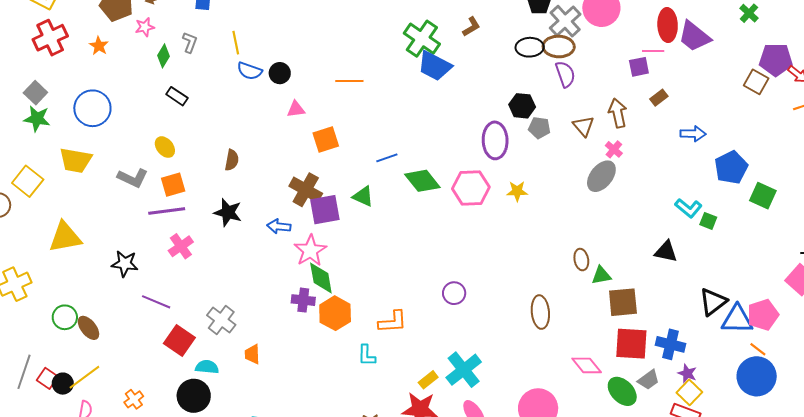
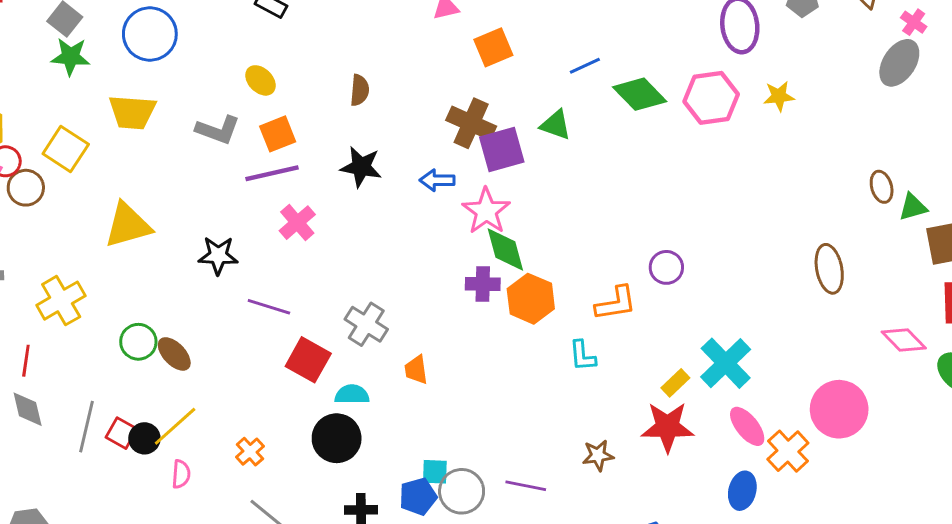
purple circle: (454, 293) -> (666, 267), moved

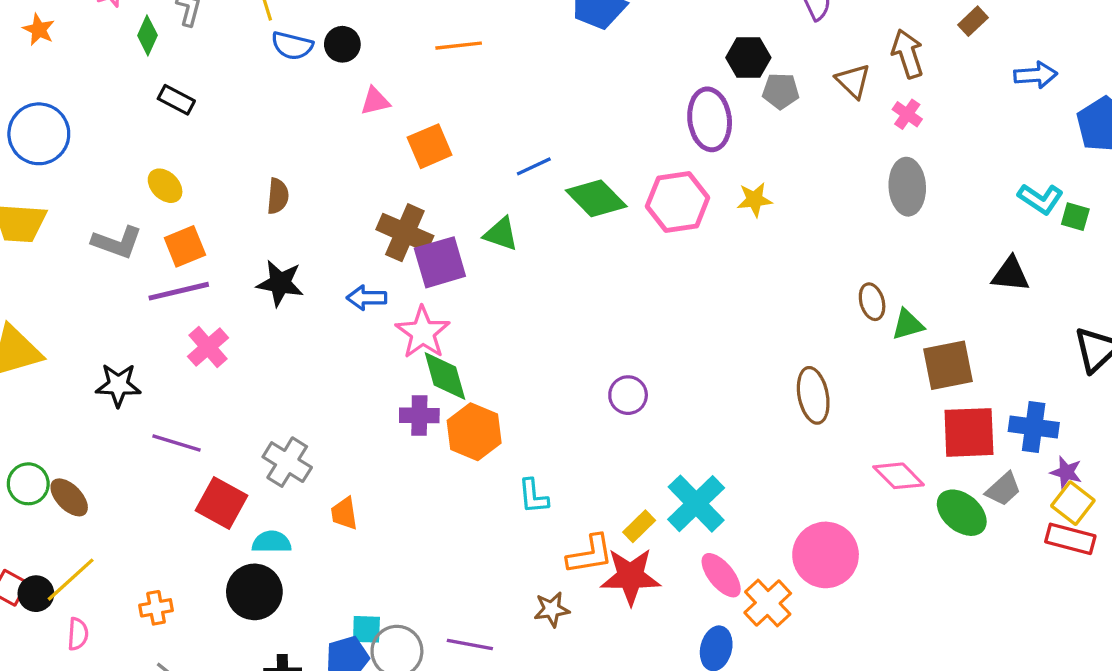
gray ellipse: (899, 63) -> (907, 187), moved, turned -36
orange L-shape: (616, 303) -> (590, 554), moved
orange cross: (250, 452) -> (156, 608), turned 32

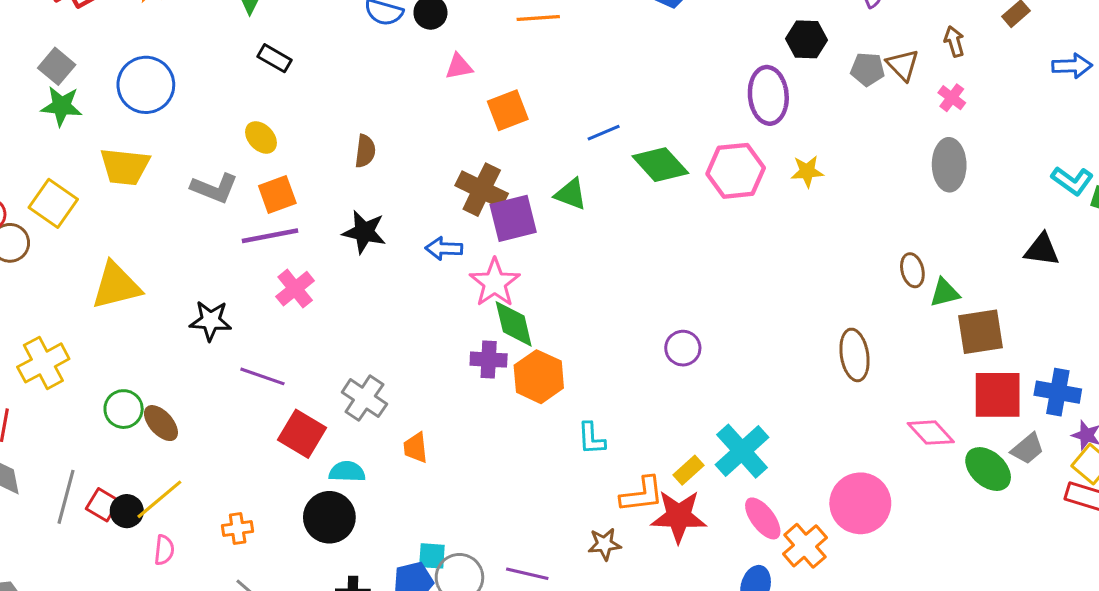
brown arrow: (908, 54) -> (954, 41), size x0.7
gray pentagon: (781, 91) -> (868, 69), moved

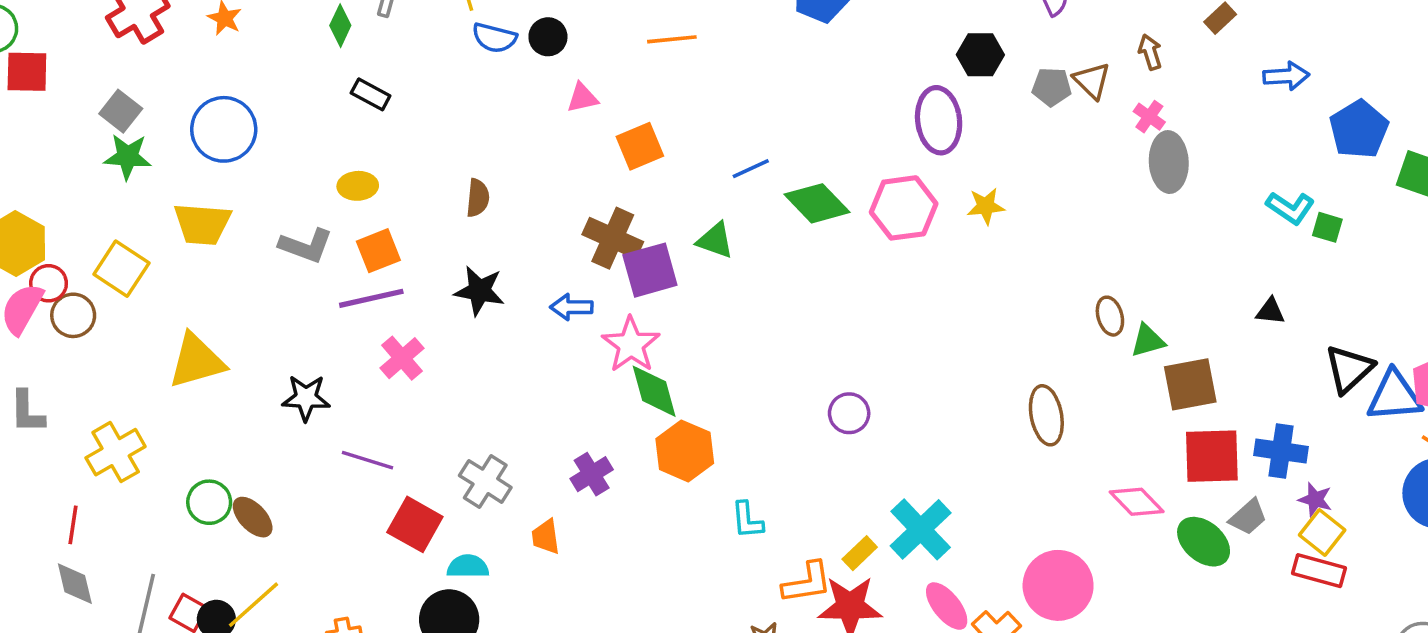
yellow ellipse: (261, 137) -> (358, 186), turned -48
gray ellipse: (949, 165) -> (1169, 162), moved
black triangle: (1042, 250) -> (1270, 311), moved, size x0.7
purple cross: (489, 360) -> (592, 474), moved, turned -33

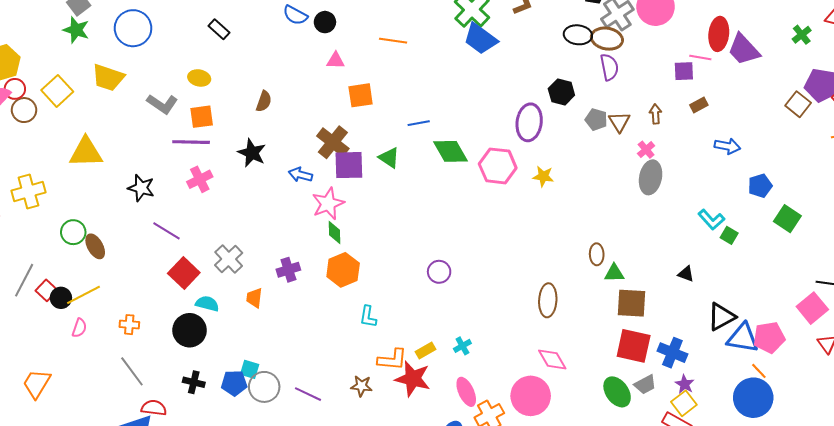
blue pentagon: (1359, 129) -> (760, 186), size x0.7
green diamond: (654, 391) -> (334, 233), size x0.7
pink diamond: (1137, 502) -> (552, 359), moved
cyan cross: (921, 529) -> (462, 346), size x0.5

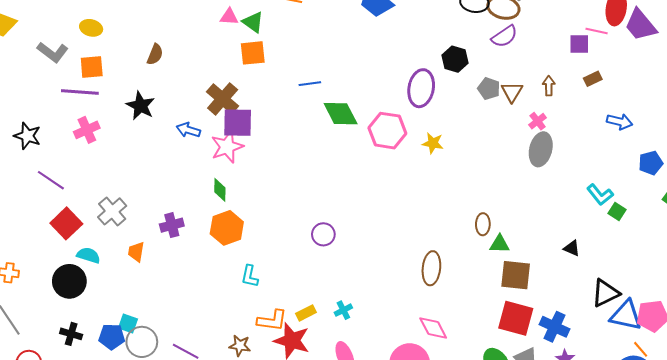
purple semicircle: (609, 67) -> (504, 36), turned 64
green triangle: (389, 158) -> (253, 22), moved
pink star: (328, 204) -> (227, 147), moved

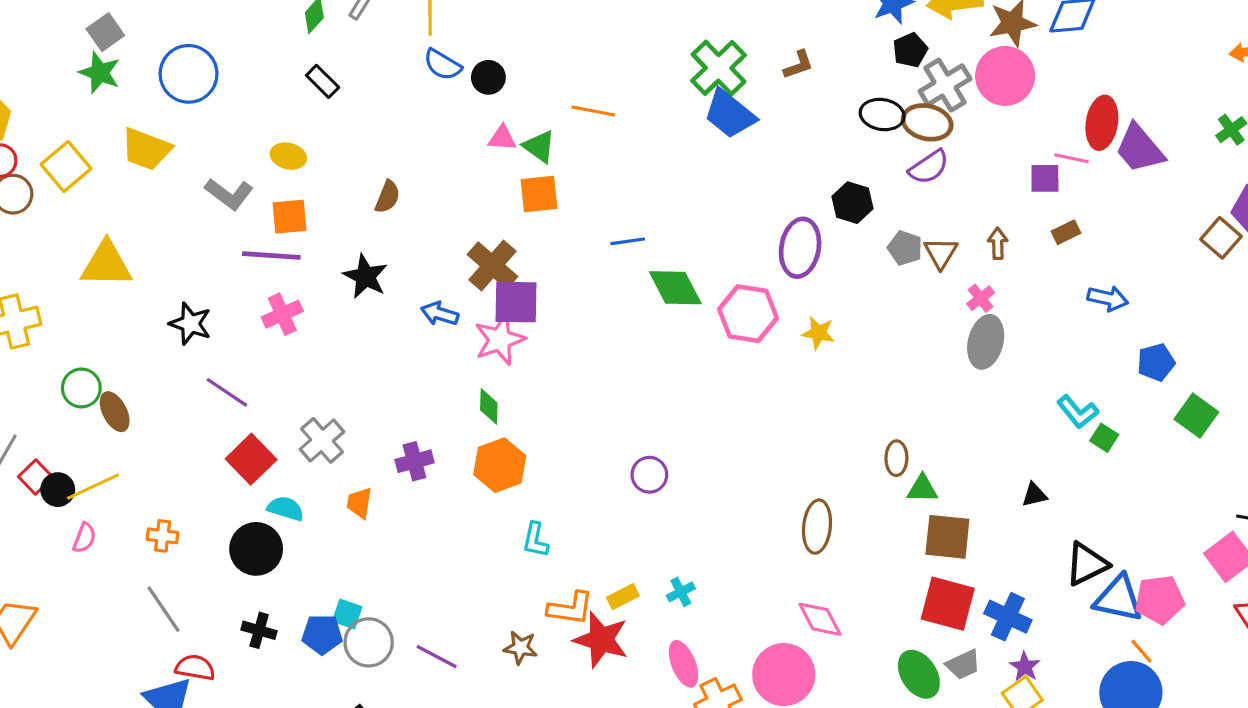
black triangle: (572, 248) -> (1034, 495), turned -36

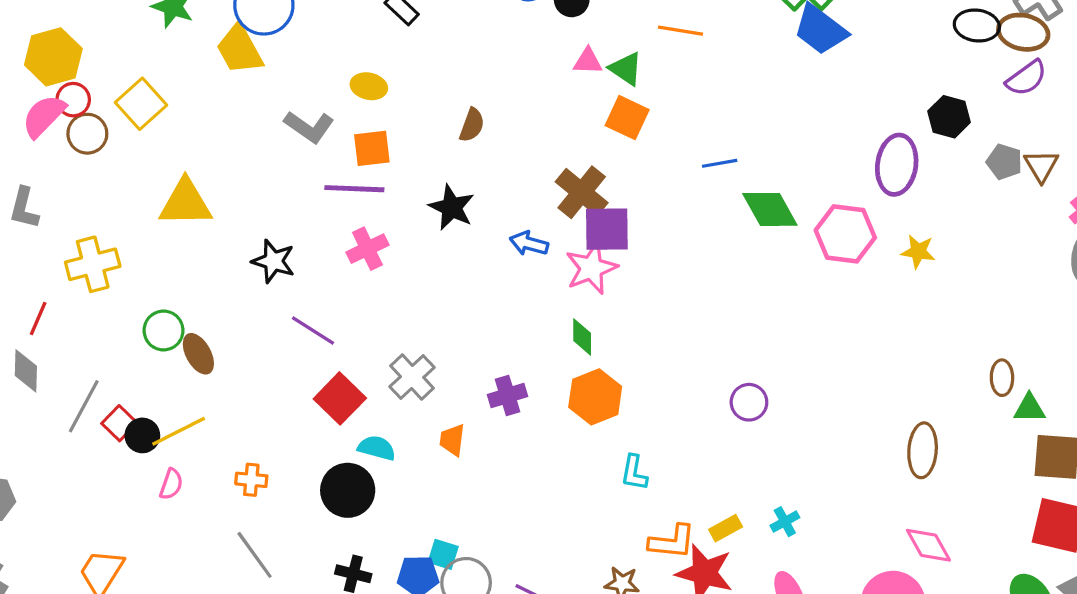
yellow trapezoid: (146, 149) -> (240, 49), moved, turned 42
orange square: (539, 194) -> (627, 118), turned 33

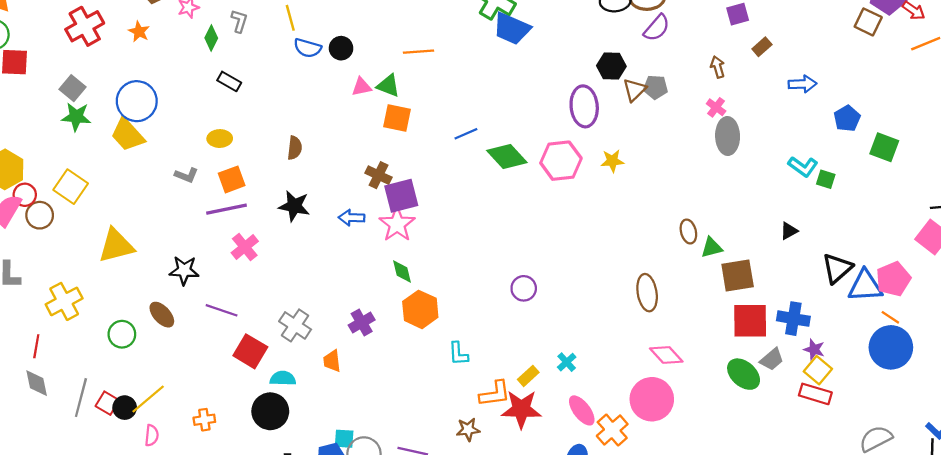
gray L-shape: (309, 127) -> (186, 175), size x0.7
brown triangle: (1041, 166) -> (635, 90), moved, turned 30
brown cross: (582, 192) -> (379, 175), size x0.7
brown ellipse: (198, 354) -> (162, 315), moved

